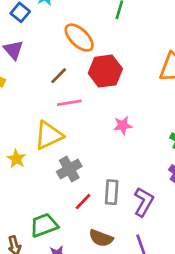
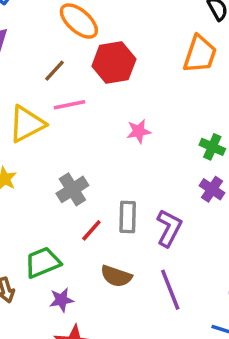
yellow triangle: (49, 135) -> (27, 124), moved

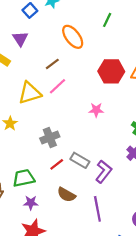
red hexagon: (114, 63) -> (111, 71), moved
pink line: (69, 105) -> (58, 86), turned -42
gray rectangle: (128, 217) -> (80, 160), turned -72

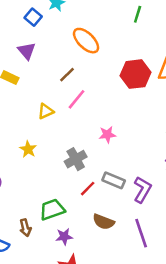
green line: (107, 20) -> (138, 14), moved
yellow triangle: (30, 93) -> (46, 111), size x0.6
pink star: (96, 110) -> (107, 135), moved

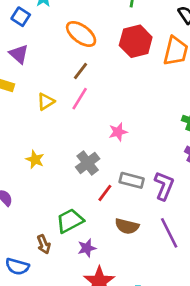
red hexagon: (135, 74) -> (136, 41), moved
brown line: (67, 75) -> (80, 71), moved
yellow triangle: (46, 111) -> (46, 102), moved

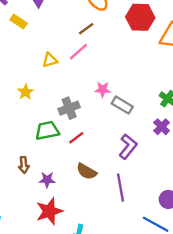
yellow triangle: (46, 102) -> (50, 60), moved
gray rectangle: (132, 180) -> (122, 105), moved
green trapezoid: (70, 221) -> (47, 131), moved
brown arrow: (44, 244) -> (24, 165), moved

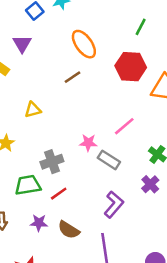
pink line: (78, 52) -> (124, 126), moved
purple star: (47, 180) -> (39, 223), moved

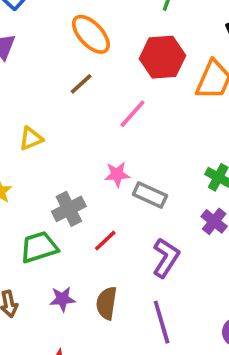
pink line: (124, 126) -> (132, 114), moved
red line: (59, 194) -> (105, 241), moved
brown semicircle: (69, 230) -> (107, 303), turned 75

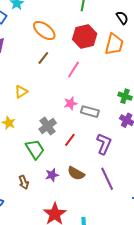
green trapezoid: (39, 247) -> (35, 149), turned 85
brown semicircle: (107, 303) -> (76, 173), turned -60

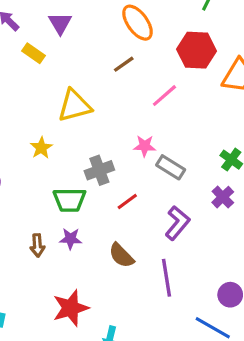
yellow triangle: (21, 92) -> (75, 106), size x1.6
green trapezoid: (35, 149) -> (69, 200), turned 105
purple star: (52, 175) -> (71, 239), moved

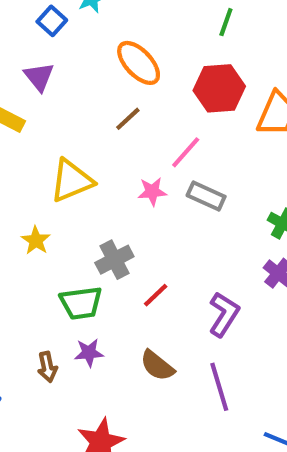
pink star: (145, 146) -> (152, 192), moved
gray rectangle: (171, 167) -> (206, 196), moved

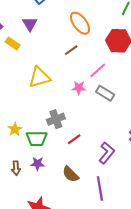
yellow star: (36, 240) -> (15, 129), moved

